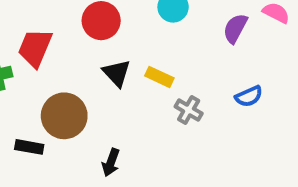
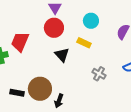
yellow rectangle: (159, 77) -> (84, 43), moved
brown circle: (64, 116) -> (40, 89), moved

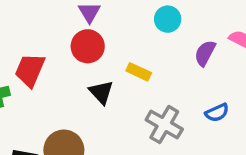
cyan circle: (91, 21) -> (168, 19), moved
gray cross: (99, 74) -> (164, 125), size x1.5

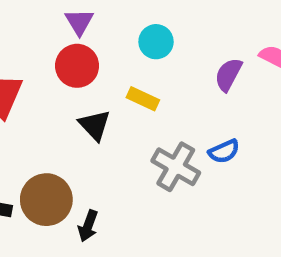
cyan circle: (168, 19) -> (156, 42), moved
blue semicircle: (217, 113) -> (224, 151), moved

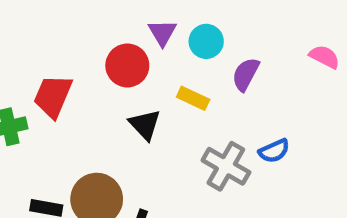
purple triangle: (79, 22) -> (162, 33), moved
purple semicircle: (228, 75) -> (246, 74), moved

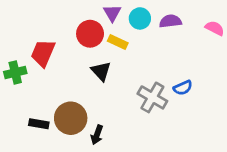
purple semicircle: (246, 74) -> (170, 21), moved, turned 55
yellow rectangle: (193, 98) -> (118, 42), moved

